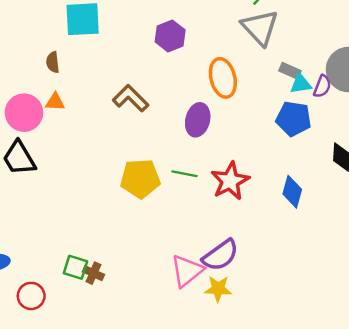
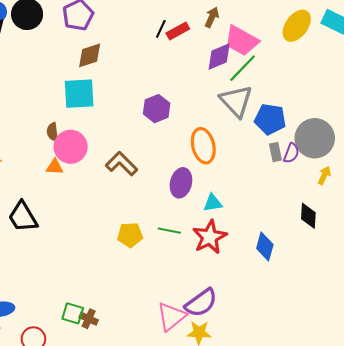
gray rectangle: (290, 71) -> (275, 152), moved, turned 54
cyan triangle: (301, 84) -> (213, 203), moved
pink circle: (24, 113) -> (71, 147), moved
blue pentagon: (294, 119) -> (270, 119), moved
yellow pentagon: (140, 179) -> (130, 235), size x0.7

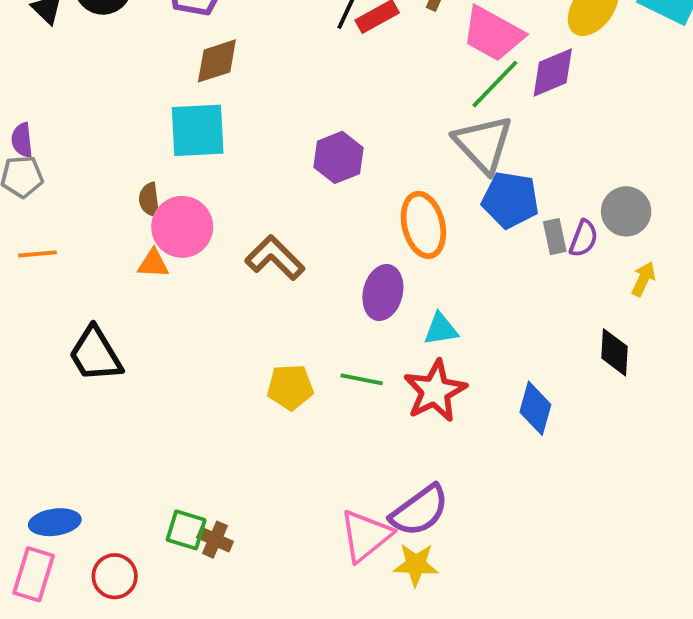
purple diamond: (219, 57) -> (553, 72), moved
blue pentagon: (270, 119) -> (510, 200), moved
gray circle: (315, 138) -> (626, 211), size x0.7

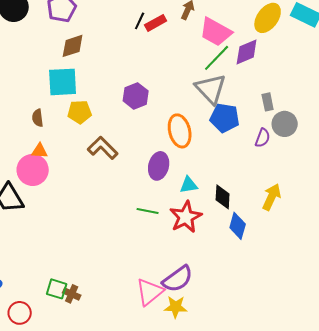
pink circle: (182, 227) -> (33, 170), moved
gray rectangle: (555, 237) -> (268, 102), moved
yellow arrow: (643, 279) -> (272, 197), moved, size x1.5
black diamond: (614, 352) -> (223, 197), moved
yellow pentagon: (290, 387) -> (80, 112), moved

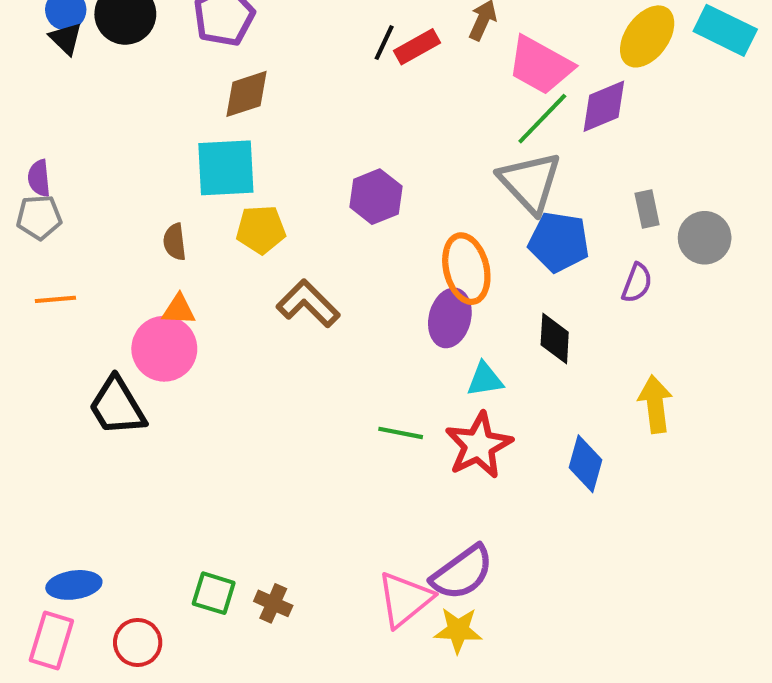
gray circle: (285, 124) -> (705, 238), moved
purple ellipse: (159, 166) -> (450, 318), moved
black diamond: (223, 197) -> (555, 338), moved
yellow arrow: (272, 197) -> (655, 404), turned -32
brown cross: (72, 294) -> (273, 603), moved

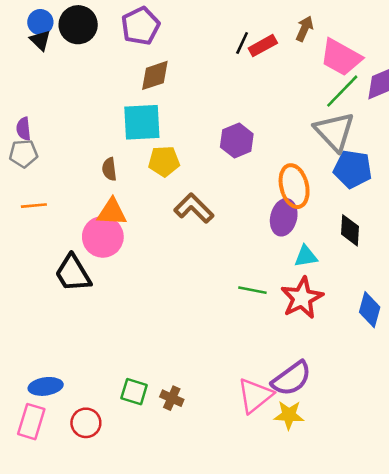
orange triangle: (179, 310) -> (112, 212), size x1.4

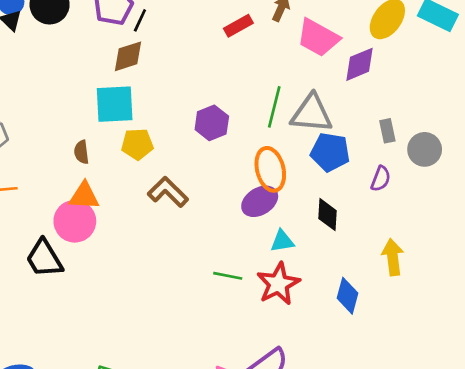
black line: (242, 43) -> (140, 20), moved
green line: (342, 91) -> (274, 107), moved, turned -30
gray triangle: (334, 131) -> (312, 114), turned -42
purple ellipse: (284, 217) -> (260, 201), turned 44

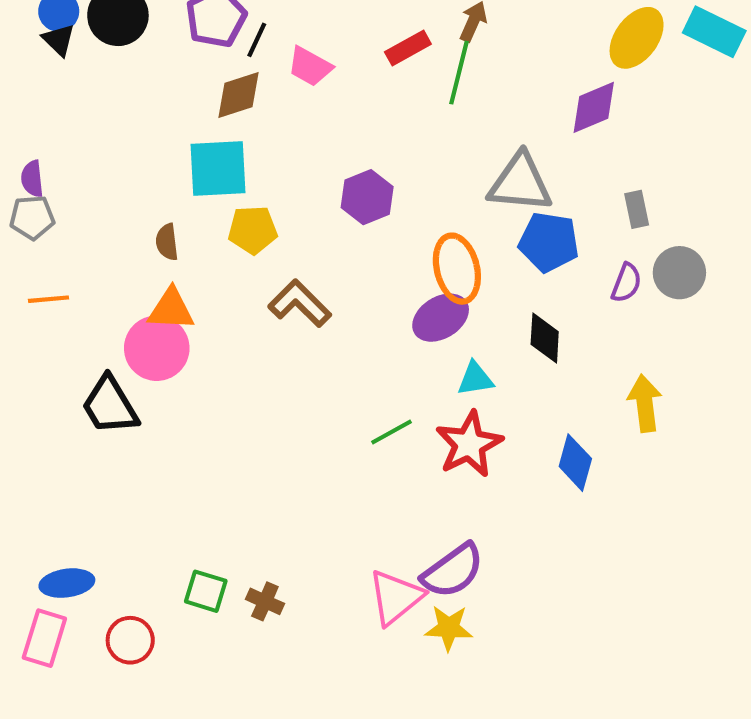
pink trapezoid: (318, 38) -> (310, 66), moved, size x0.7
green line: (274, 107) -> (459, 73), moved
gray circle: (425, 149) -> (679, 273), moved
green line: (228, 276) -> (392, 432), turned -40

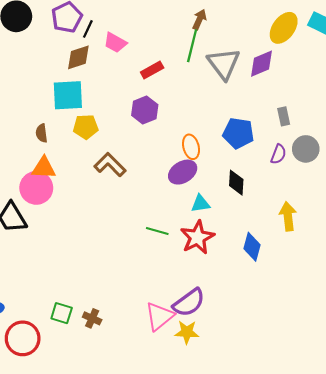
red rectangle: (408, 48) -> (152, 70), moved
gray triangle: (520, 183) -> (224, 64), moved, turned 48
orange ellipse: (457, 269) -> (191, 147), size x0.7
green line: (392, 432) -> (157, 231), turned 45
red circle: (130, 640) -> (23, 338), size x1.4

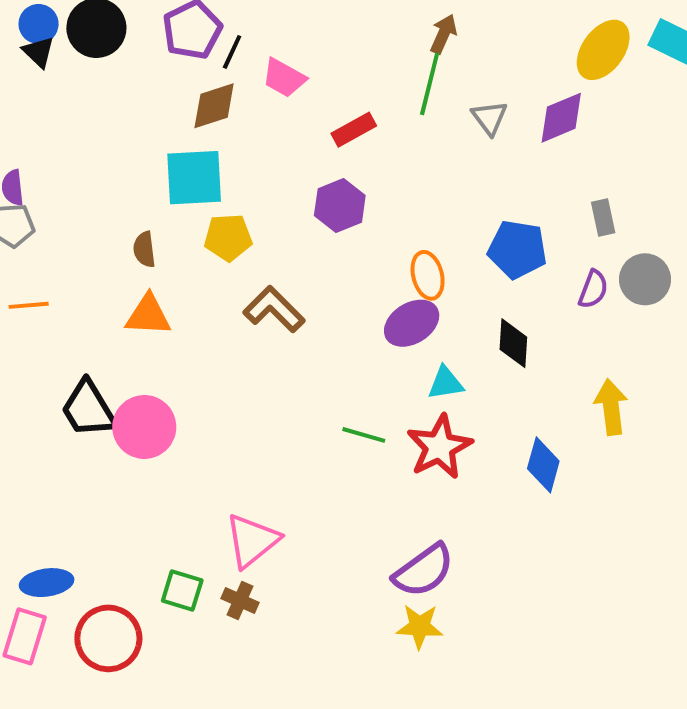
gray triangle: (224, 64) -> (489, 118), size x0.6
pink circle: (36, 188) -> (144, 427), moved
pink triangle: (159, 316) -> (252, 541), moved

